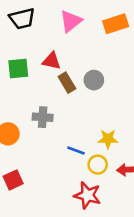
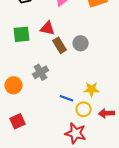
gray cross: (43, 117) -> (41, 72), turned -35

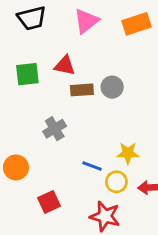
brown rectangle: (60, 45) -> (82, 90), turned -63
orange circle: (14, 85) -> (16, 167), moved
red square: (18, 121) -> (49, 202), moved

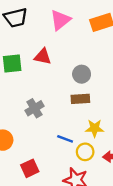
brown rectangle: (82, 90) -> (80, 99), moved

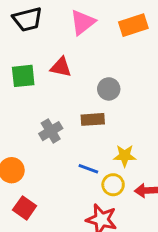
brown rectangle: (80, 99) -> (93, 119), moved
red square: (30, 168) -> (25, 208), moved, turned -30

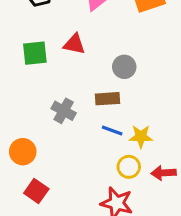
gray cross: (51, 131) -> (64, 111), turned -30
blue line: (88, 169) -> (112, 130), moved

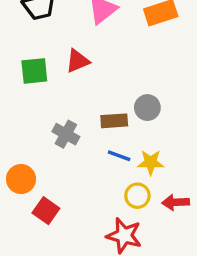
red triangle: (74, 44) -> (78, 61), turned -35
gray circle: (124, 67) -> (147, 108), moved
red square: (36, 191) -> (46, 211), moved

